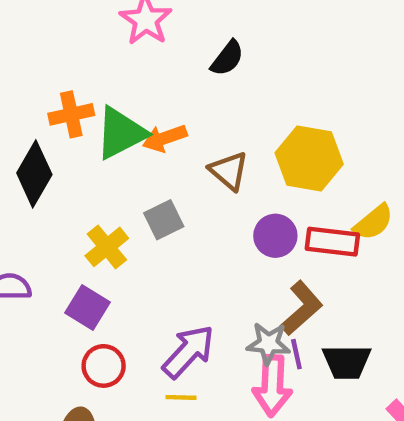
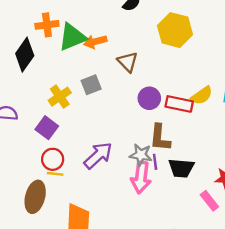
yellow hexagon: (309, 158) -> (175, 30), moved
brown L-shape: (302, 308) -> (160, 138), turned 132
yellow line: (181, 397) -> (55, 174), moved

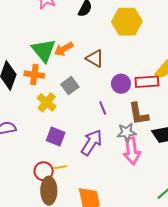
orange cross: (47, 25) -> (34, 75), moved, turned 30
green triangle: (72, 37) -> (44, 50), turned -32
purple square: (47, 128) -> (56, 137), moved
red circle: (53, 159) -> (44, 171), moved
purple line: (155, 162) -> (103, 108), moved

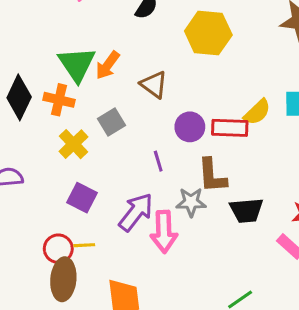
orange arrow: (64, 49) -> (108, 65), turned -30
pink arrow: (132, 151) -> (164, 232), moved

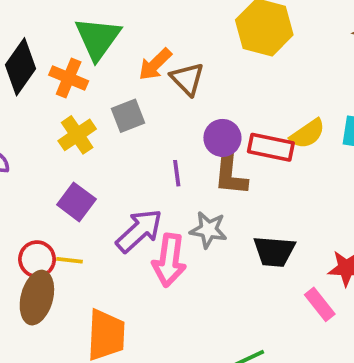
orange arrow: (108, 65) -> (155, 64), moved
brown L-shape: (212, 176) -> (230, 174), moved

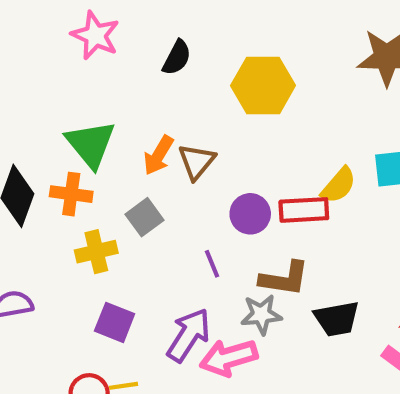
brown triangle: (187, 79) -> (197, 161), turned 39
yellow cross: (77, 135) -> (96, 252), turned 36
brown L-shape: (230, 174) -> (284, 279), moved, turned -72
pink arrow: (169, 260) -> (229, 358), turned 81

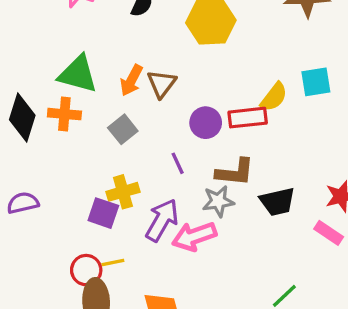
green triangle: (91, 144) -> (78, 74), turned -33
yellow cross: (96, 252) -> (123, 192), moved

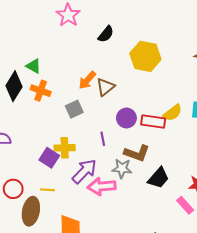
green triangle: (78, 74) -> (33, 66), moved, size x0.6
black trapezoid: (277, 202) -> (158, 178), turned -50
red circle: (86, 270) -> (13, 189), moved

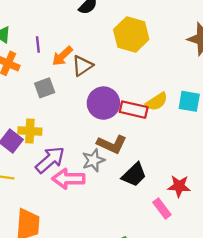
purple circle: (126, 118) -> (103, 103), size x1.4
purple line: (103, 139) -> (38, 45), moved
gray star: (122, 168) -> (93, 160), turned -30

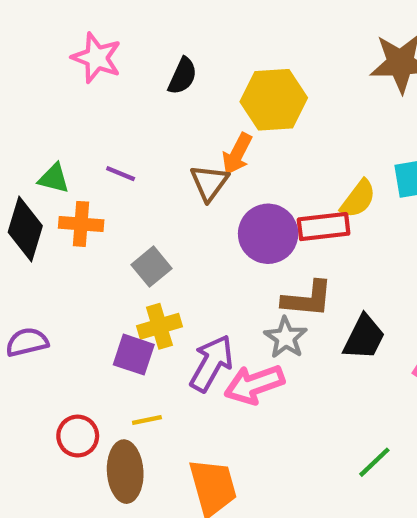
purple line: (38, 45) -> (121, 174), turned -42
orange arrow: (62, 56) -> (237, 154), moved
gray square: (45, 88) -> (152, 267), moved

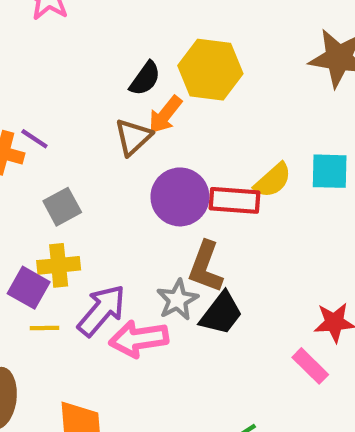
black semicircle: (183, 76) -> (145, 79), moved
purple line: (121, 174) -> (34, 139), moved
brown L-shape: (307, 299) -> (206, 267), turned 94
black trapezoid: (364, 337) -> (221, 313), moved
yellow line: (147, 420) -> (44, 328), moved

